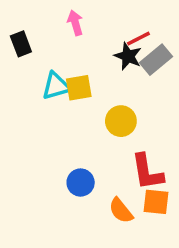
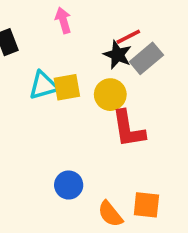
yellow circle: (121, 121) -> (110, 95), moved
red L-shape: (147, 172) -> (128, 129), moved

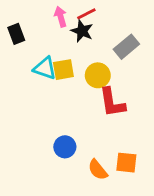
red line: (128, 37) -> (86, 14), moved
black star: (117, 55) -> (82, 31), moved
cyan triangle: (43, 86) -> (45, 68), turned 35

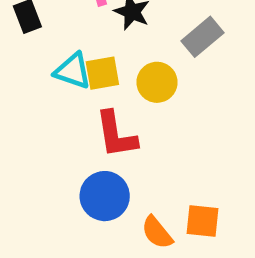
red L-shape: (112, 103) -> (116, 135), moved
blue circle: (65, 147) -> (105, 196), size x1.4

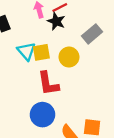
cyan triangle: (73, 71) -> (26, 51), turned 30

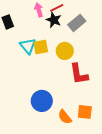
gray rectangle: (92, 34) -> (77, 23), moved
red L-shape: (48, 84) -> (79, 74), moved

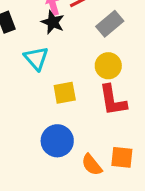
black star: (54, 20) -> (53, 22), moved
yellow square: (41, 47) -> (65, 93), moved
yellow circle: (65, 51) -> (108, 66), moved

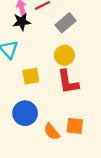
black star: (53, 22) -> (22, 22), turned -30

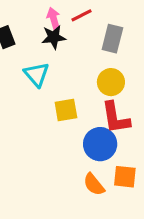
gray rectangle: (66, 23) -> (112, 39), turned -36
blue circle: (25, 113) -> (100, 144), moved

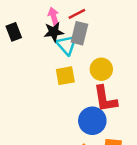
gray rectangle: (112, 39) -> (79, 33), moved
cyan triangle: (37, 74) -> (67, 45), moved
yellow square: (66, 110) -> (65, 76), moved

